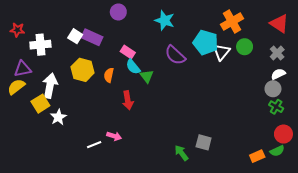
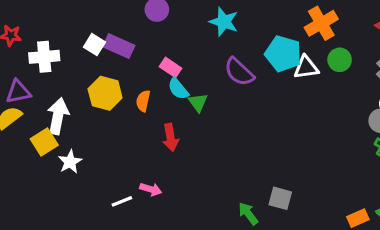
white triangle: (221, 52) -> (306, 67), turned 42

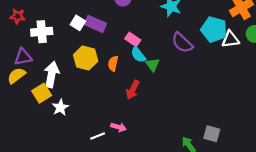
red arrow: (171, 137) -> (133, 90), turned 36

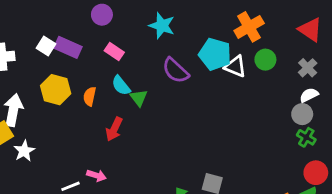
pink rectangle: (133, 39) -> (114, 51), moved
white triangle: (230, 39) -> (235, 66), turned 30

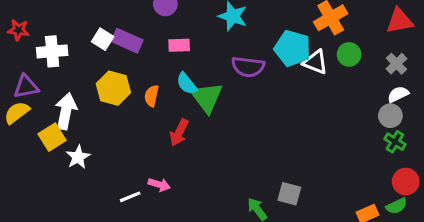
red triangle: (310, 30) -> (400, 21), turned -45
pink rectangle: (114, 51) -> (179, 45), turned -36
purple semicircle: (175, 71) -> (248, 67), turned -36
green triangle: (139, 98) -> (207, 97), size x1.6

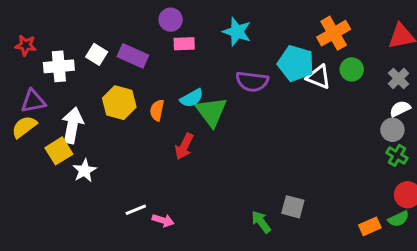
white square: (103, 39) -> (97, 54), moved
pink rectangle: (179, 45) -> (184, 44), moved
cyan semicircle: (187, 84) -> (192, 98), turned -80
pink arrow: (159, 185) -> (163, 220), moved

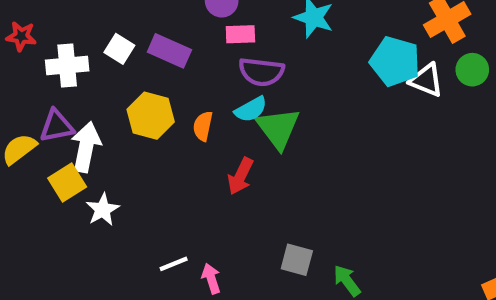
purple semicircle: (252, 82) -> (261, 72), moved
purple triangle: (33, 101) -> (57, 126), moved
gray square: (293, 207) -> (297, 260), moved
pink arrow: (163, 220) -> (211, 279), turned -125

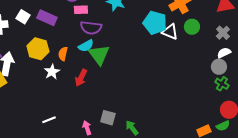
white star: (103, 210) -> (52, 72), moved
pink arrow: (211, 279) -> (87, 128), moved

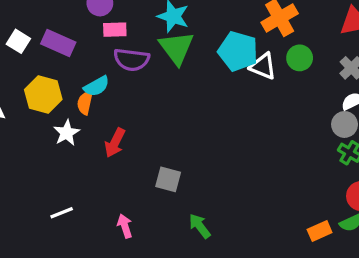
cyan semicircle: (86, 46) -> (97, 86), moved
green triangle: (99, 55) -> (176, 48), moved
gray square: (108, 118) -> (168, 179), moved

